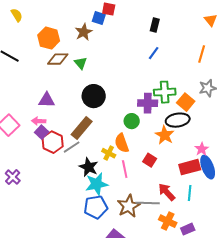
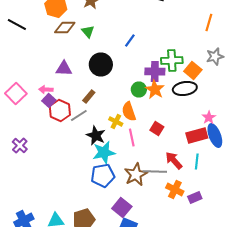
blue line: (154, 53) -> (130, 40), moved
purple triangle: (47, 100) -> (64, 68), moved
brown rectangle: (82, 128) -> (89, 96), size x0.6
orange star: (165, 135) -> (155, 90), moved

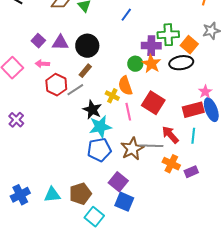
black circle: (101, 64) -> (87, 46), moved
purple square: (49, 100) -> (38, 41), moved
red square: (157, 128) -> (153, 103), size x1.6

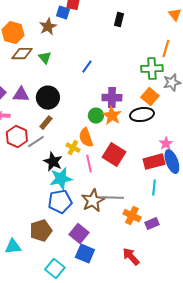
green cross: (168, 35) -> (152, 69), moved
red arrow: (170, 135) -> (131, 257), moved
brown pentagon: (80, 194) -> (41, 231), moved

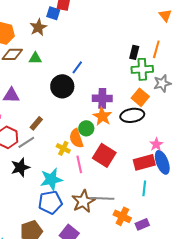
black rectangle: (119, 20) -> (134, 52), moved
green triangle: (45, 58) -> (35, 58), turned -48
black circle: (48, 98) -> (62, 86), moved
green circle: (96, 116) -> (86, 128), moved
black star: (53, 162) -> (20, 167), moved, turned 30

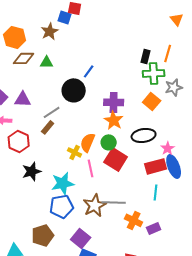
black ellipse: (132, 115) -> (144, 135), moved
green circle: (86, 128) -> (109, 142), moved
orange semicircle: (76, 138) -> (88, 142), turned 42
gray line: (26, 142) -> (52, 112), moved

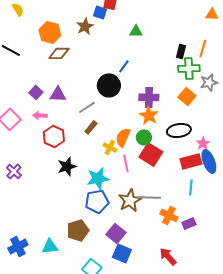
orange triangle: (177, 19) -> (212, 14), turned -48
green triangle: (47, 62) -> (136, 31), moved
brown rectangle: (48, 127) -> (91, 127), moved

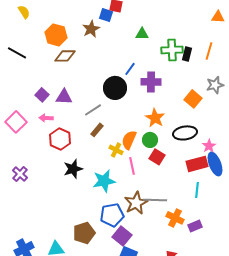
green cross: (189, 68) -> (172, 50), moved
purple cross: (149, 97) -> (151, 82), moved
red square: (151, 154) -> (157, 157), size x0.7
blue pentagon: (97, 201) -> (112, 215), moved

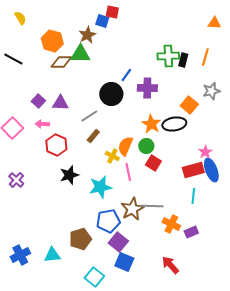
green triangle: (142, 34) -> (80, 54), moved, size x1.5
black ellipse: (185, 133) -> (174, 124), moved

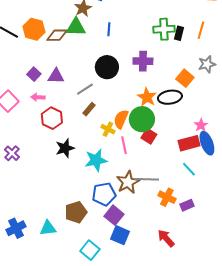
orange hexagon: (52, 41) -> (34, 29), moved
blue line: (126, 75) -> (109, 29), moved, turned -32
green circle: (146, 146) -> (142, 119), size x1.6
cyan line: (193, 196) -> (189, 169), turned -49

